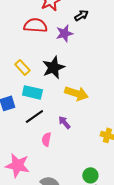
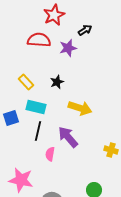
black star: (53, 67) -> (57, 82), size x0.6
black line: (34, 116) -> (38, 131), turned -42
purple arrow: (64, 122) -> (68, 137), size x1.6

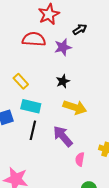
black star: (57, 82) -> (63, 81), moved
pink semicircle: (50, 154) -> (80, 159), moved

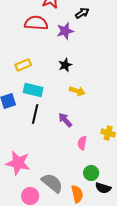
yellow rectangle: (21, 81) -> (23, 65), turned -70
yellow arrow: (75, 107) -> (77, 91), size x0.7
purple arrow: (63, 136) -> (65, 120), size x0.7

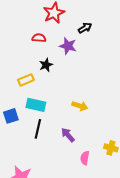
red semicircle: (36, 23) -> (39, 38), size x0.6
purple star: (65, 31) -> (68, 46), turned 30
black star: (65, 65) -> (46, 65), moved

